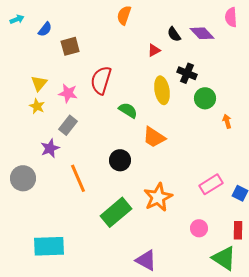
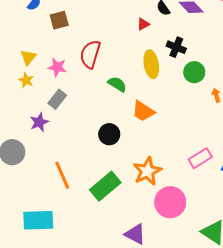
orange line: (78, 178) -> (62, 175), moved
pink circle: (199, 228) -> (170, 202), moved, size x1.8

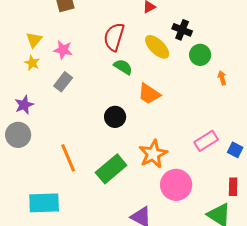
red semicircle: (90, 54) -> (114, 37), moved
yellow ellipse: (151, 64) -> (157, 47), turned -36
purple star: (39, 122) -> (24, 105), moved

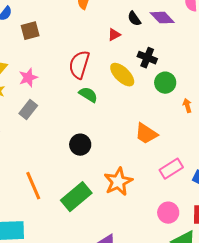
pink star: (63, 50) -> (28, 78), turned -30
orange trapezoid: (149, 94) -> (146, 134), moved
pink circle: (176, 185) -> (168, 213), moved, size x0.7

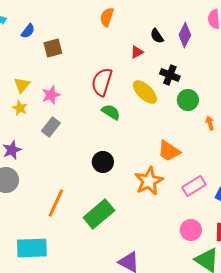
purple diamond: (162, 18) -> (185, 35), turned 70
orange star: (118, 182) -> (149, 181), moved
orange line: (33, 186) -> (56, 203), turned 48

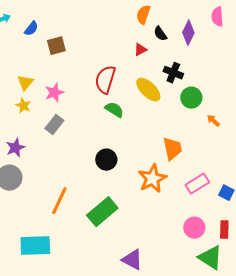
orange semicircle: (107, 17) -> (143, 15), moved
orange arrow: (210, 123) -> (213, 121), turned -32
orange trapezoid: (169, 151) -> (172, 149), turned -135

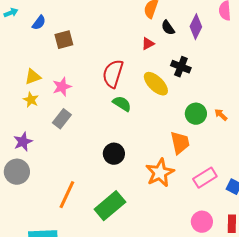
yellow triangle: (25, 83) -> (33, 77), turned 30
green circle: (191, 98) -> (196, 114), moved

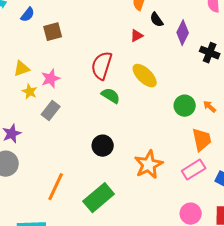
purple diamond: (196, 27) -> (183, 33), moved
black cross: (181, 67) -> (210, 53), moved
yellow star: (31, 100) -> (30, 92), moved
orange trapezoid: (180, 143) -> (202, 140), moved

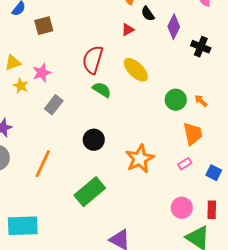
gray rectangle: (51, 111) -> (54, 105), moved
pink rectangle: (194, 170) -> (185, 164), size x0.6
orange line: (56, 187) -> (43, 164), moved

